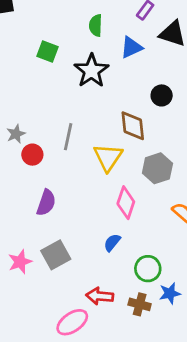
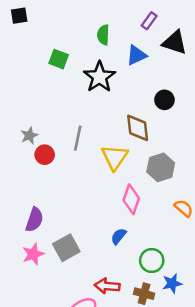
purple semicircle: (46, 203) -> (34, 220), moved

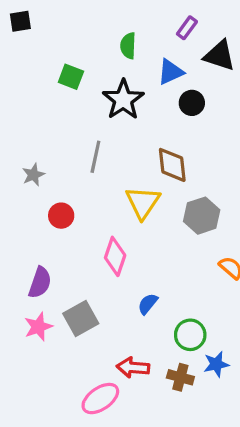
black circle: (164, 100) -> (192, 103), moved
gray line: (78, 138) -> (95, 157), moved
red circle: (45, 155) -> (61, 216), moved
pink diamond: (131, 199) -> (115, 256), moved

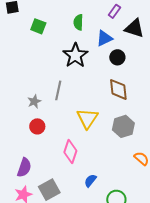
green square: (71, 77) -> (38, 26), moved
brown diamond: (172, 165) -> (118, 89), moved
gray star: (33, 175) -> (34, 101), moved

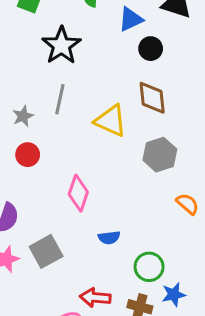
black star: (75, 55) -> (61, 45), moved
yellow triangle: (87, 118) -> (111, 121), moved, turned -40
blue semicircle: (90, 181) -> (109, 238), turned -136

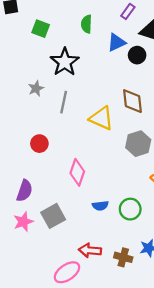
black circle: (151, 49) -> (137, 55), moved
gray star: (23, 116) -> (36, 88), moved
green circle: (149, 267) -> (130, 209), moved

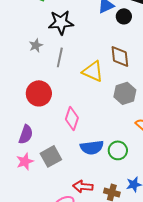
black star: (65, 62) -> (61, 22), turned 30
red circle: (39, 144) -> (39, 93), size x1.6
blue semicircle: (100, 206) -> (92, 147), size x1.6

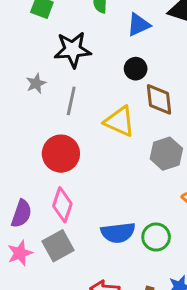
black circle: (124, 16) -> (136, 69), moved
red circle: (39, 93) -> (61, 154), moved
pink diamond: (72, 118) -> (62, 205), moved

